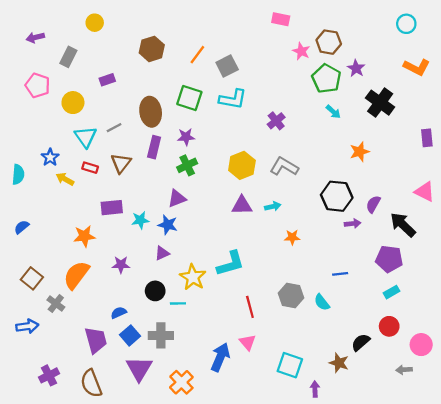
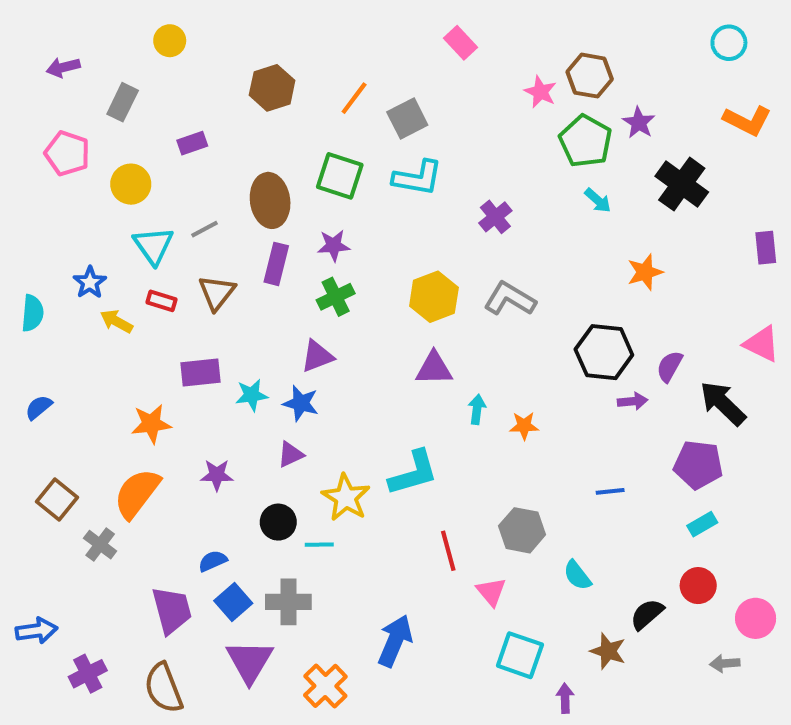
pink rectangle: (281, 19) -> (461, 43), moved, turned 36
cyan arrow: (273, 206) -> (477, 409), moved, turned -70
cyan semicircle: (322, 302) -> (577, 575), moved
blue arrow: (27, 326) -> (37, 631), moved
pink triangle: (248, 342) -> (491, 592), moved

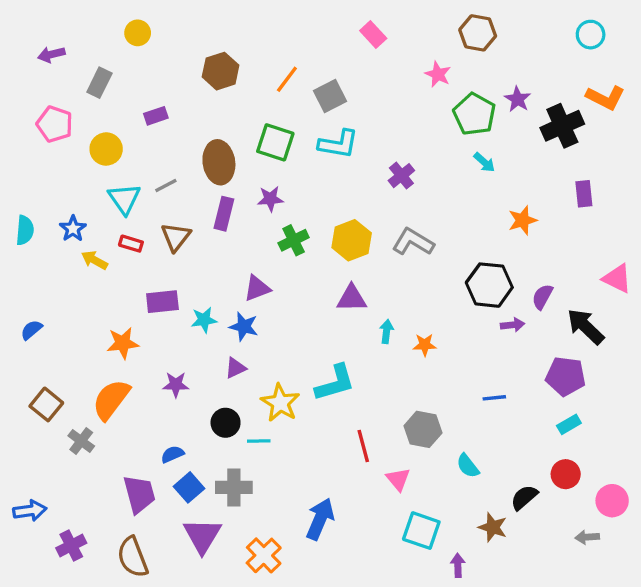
brown hexagon: (590, 76) -> (478, 33), moved
black cross: (682, 184) -> (562, 126), moved, turned 30
purple rectangle: (766, 248) -> (584, 194), moved
green cross: (336, 297) -> (294, 240), moved
cyan semicircle: (32, 313) -> (25, 230), moved

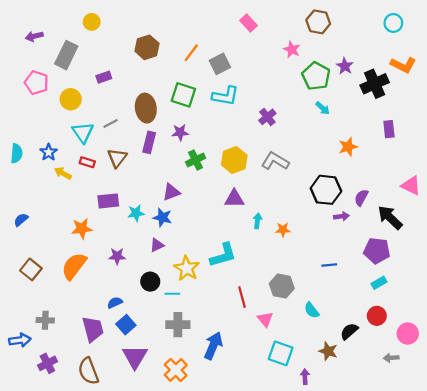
gray rectangle: (99, 83) -> (66, 55), size x1.4
gray cross: (81, 441) -> (45, 320), moved, turned -35
gray cross: (234, 487) -> (178, 325), moved

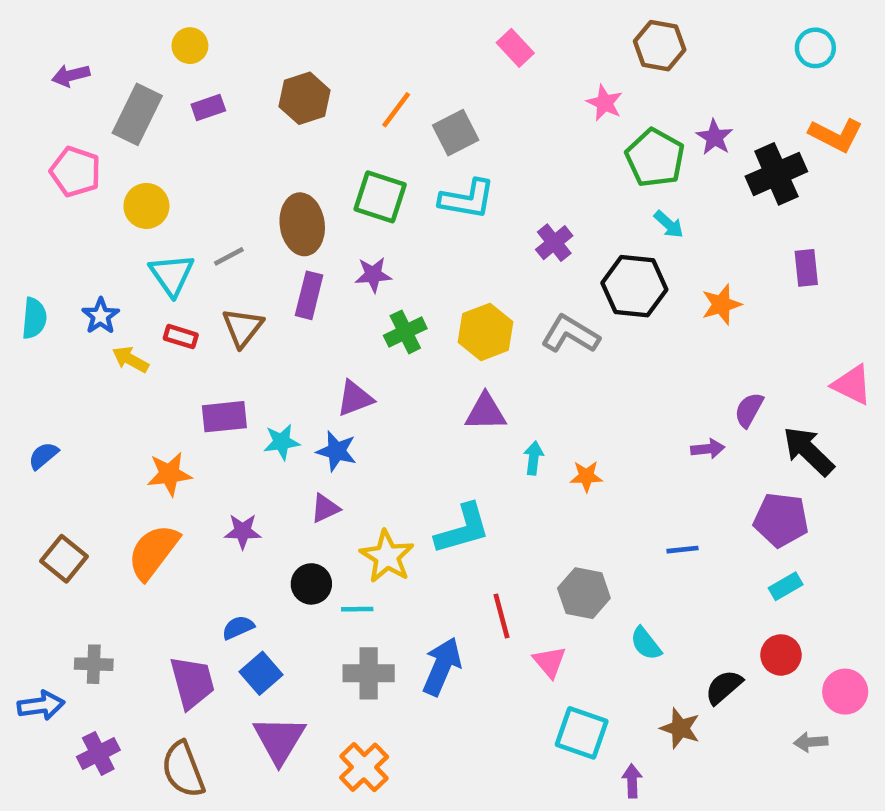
purple rectangle: (104, 77) -> (208, 107), moved
black hexagon: (326, 190) -> (634, 286), moved
blue arrow: (213, 346) -> (442, 666), moved

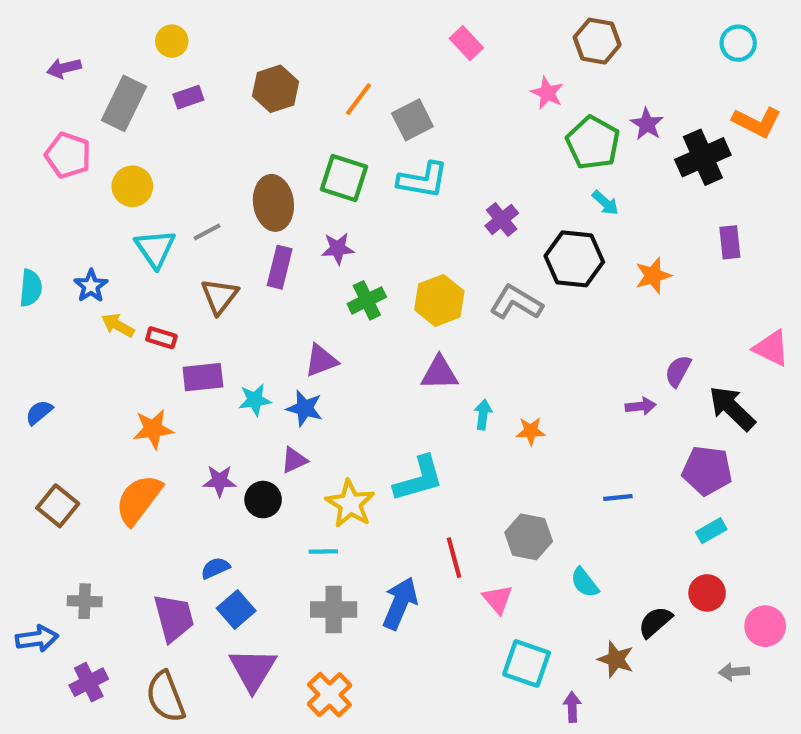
red rectangle: (181, 337) -> (161, 338), moved
black circle: (311, 584) -> (263, 500), moved

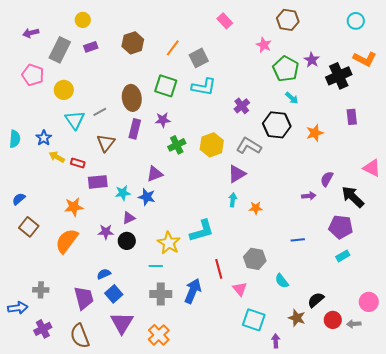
purple triangle: (439, 373) -> (237, 174), moved, turned -30
purple triangle: (294, 460) -> (129, 218), moved
brown square: (58, 506) -> (29, 227), moved
red circle: (707, 593) -> (333, 320), moved

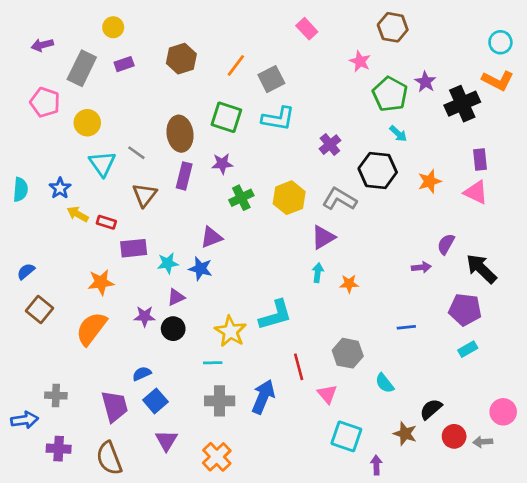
cyan circle: (356, 21) -> (500, 42), moved
gray line: (100, 112) -> (136, 153), turned 64
pink triangle: (372, 168) -> (476, 192), moved
purple triangle: (122, 323) -> (166, 440), size x0.7
purple cross: (43, 329) -> (59, 449), turned 30

